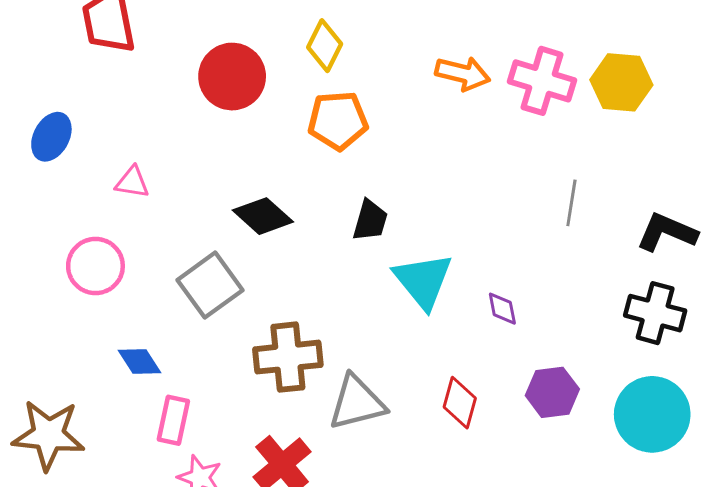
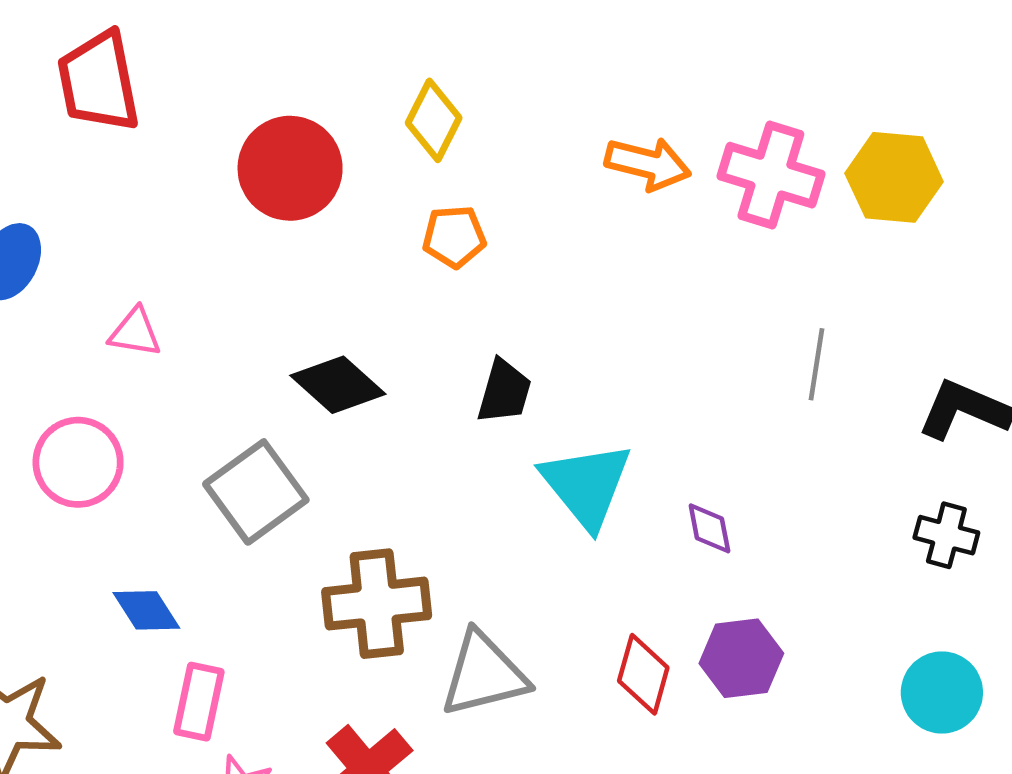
orange pentagon: (338, 121) -> (454, 237), size x0.7
black cross: (655, 313) -> (946, 535), size x0.7
purple hexagon: (552, 392) -> (741, 658), moved
cyan circle: (652, 414) -> (942, 692), size x0.7

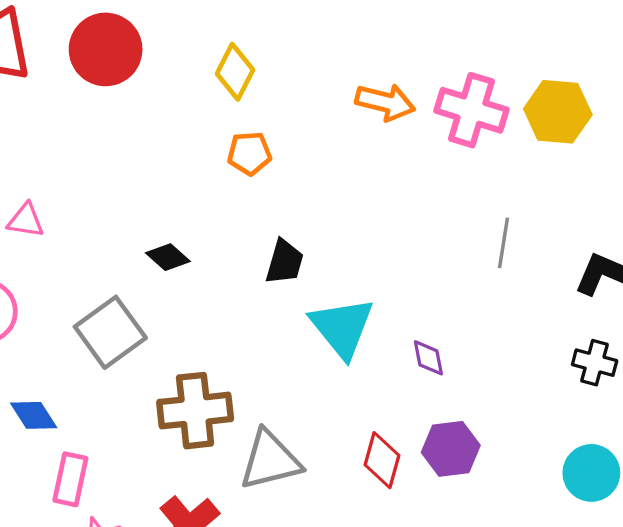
red circle: (290, 168) -> (106, 49), moved
black diamond: (338, 385) -> (168, 257), size x0.7

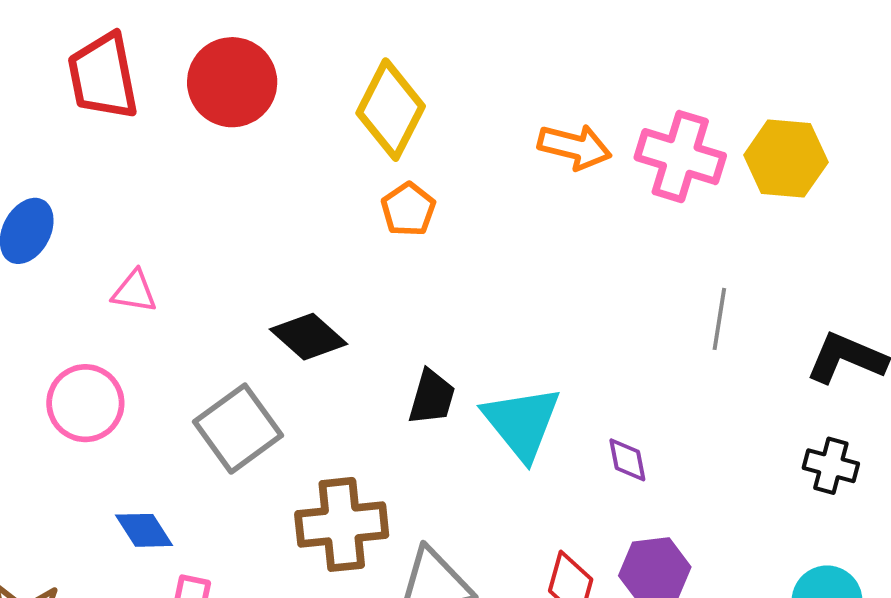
yellow diamond: (235, 72) -> (391, 110), size x1.4
orange pentagon: (249, 153) -> (408, 209), turned -30
black diamond: (168, 257) -> (308, 337), size x1.4
black trapezoid: (285, 262) -> (432, 397), moved

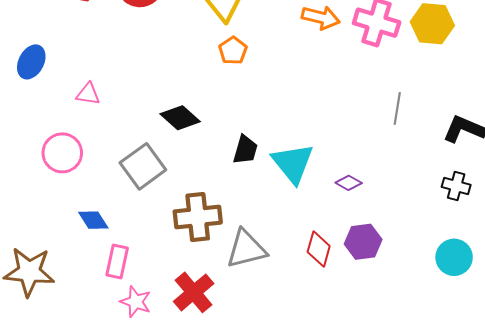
purple diamond: (627, 460) -> (349, 183), turned -50

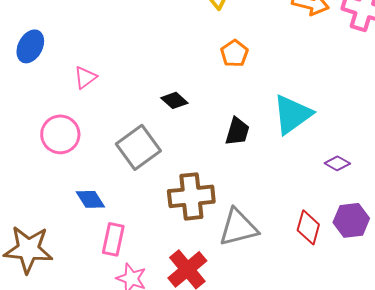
orange pentagon: (233, 51) -> (234, 53), moved
pink triangle: (88, 94) -> (85, 77), turned -45
black diamond: (180, 118) -> (174, 100), size x0.7
cyan triangle: (293, 163) -> (292, 114), moved, turned 33

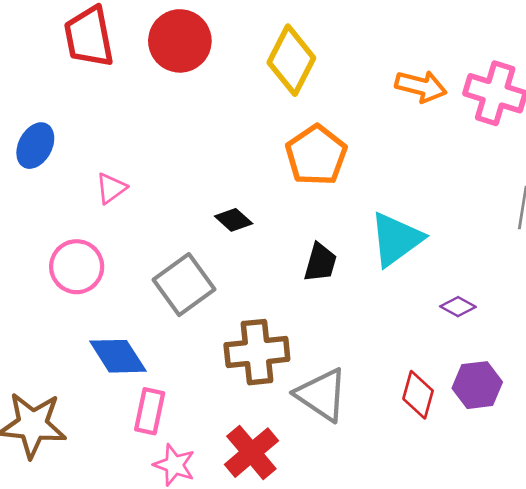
orange pentagon: (234, 53) -> (316, 155), size x1.6
blue diamond: (90, 199) -> (118, 356), size x1.4
gray triangle: (238, 227) -> (322, 395), turned 48

